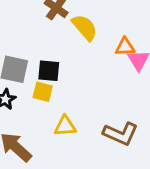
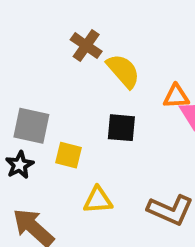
black square: (49, 71) -> (121, 128), moved

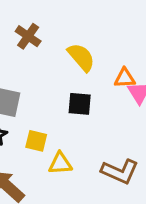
brown cross: (86, 46) -> (28, 36), moved
yellow square: (69, 155) -> (36, 141), moved

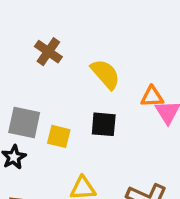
yellow square: (36, 141) -> (59, 136), moved

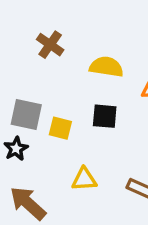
yellow semicircle: (105, 74) -> (106, 67), turned -40

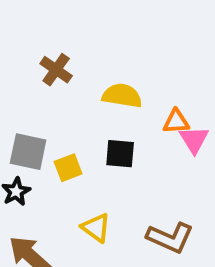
yellow square: (60, 128) -> (68, 168), turned -35
yellow triangle: (84, 179) -> (96, 228), turned 40

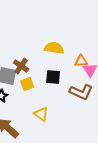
brown cross: (56, 70) -> (21, 66), moved
brown L-shape: (170, 238) -> (81, 92), moved

